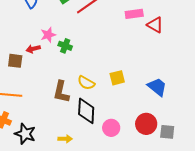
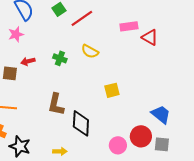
pink star: (48, 35) -> (16, 34), moved
yellow semicircle: (86, 83) -> (90, 51), moved
blue trapezoid: (157, 87) -> (161, 114), moved
pink circle: (111, 128) -> (118, 145), moved

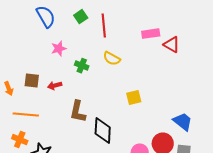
red line: (82, 18) -> (104, 26), turned -60
pink star: (16, 34) -> (59, 49), moved
red arrow: (28, 61) -> (55, 86), moved

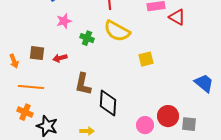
yellow semicircle: (112, 59) -> (117, 31), size x1.5
yellow square: (134, 98) -> (146, 59), moved
blue trapezoid: (183, 122) -> (204, 83), moved

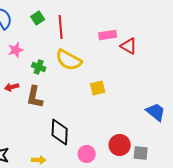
brown L-shape: (83, 84) -> (35, 97), moved
pink circle: (145, 125) -> (87, 154), moved

